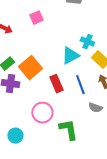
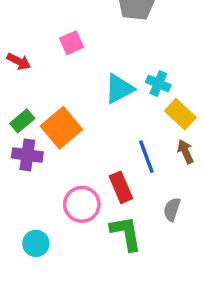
cyan triangle: (70, 56) -> (119, 89), moved
red rectangle: (56, 84) -> (121, 187), moved
gray semicircle: (95, 108) -> (172, 209), moved, turned 88

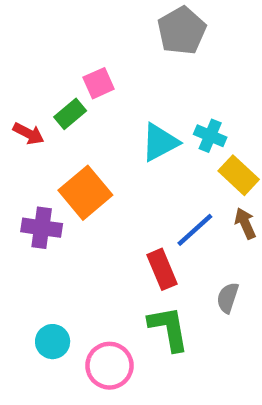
red arrow: (19, 61) -> (28, 134), moved
green rectangle: (22, 121) -> (70, 114), moved
blue line: (146, 157) -> (195, 230), turned 68
pink circle: (82, 204) -> (109, 366), moved

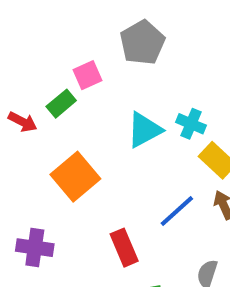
gray pentagon: (182, 31) -> (142, 43), moved
purple cross: (42, 228) -> (35, 248), moved
red rectangle: (162, 269) -> (124, 248), moved

